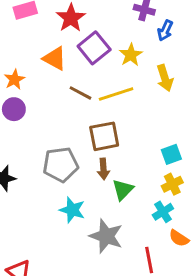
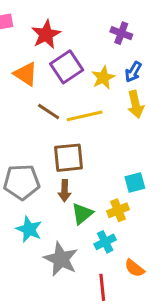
blue arrow: (165, 30) -> (133, 72), moved
yellow cross: (172, 184) -> (118, 210), moved
cyan cross: (163, 212) -> (105, 242), moved

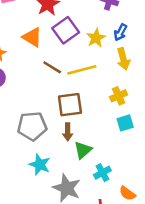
yellow cross: (118, 210) -> (119, 96), moved

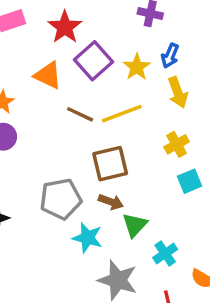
brown arrow: (68, 132) -> (111, 202), turned -63
cyan star: (40, 165) -> (87, 238), moved

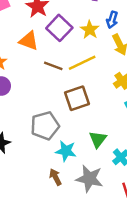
brown arrow: (111, 202) -> (55, 177), moved, turned -133

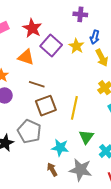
yellow line: (82, 63) -> (74, 108), moved, turned -50
brown line: (53, 66) -> (37, 84), moved
brown square: (77, 98) -> (46, 106), moved
gray pentagon: (45, 126) -> (29, 131), moved, turned -30

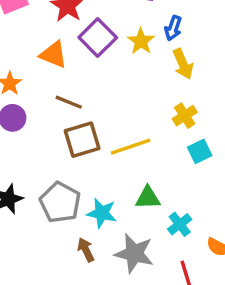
yellow line: (74, 108) -> (131, 147), turned 55
gray pentagon: (29, 131) -> (60, 202), moved
green triangle: (86, 137) -> (148, 198), turned 49

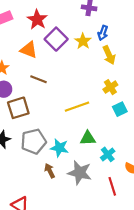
brown square: (82, 140) -> (18, 108), moved
gray pentagon: (60, 202) -> (34, 141), turned 30

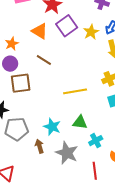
gray pentagon: (34, 141) -> (17, 129), moved

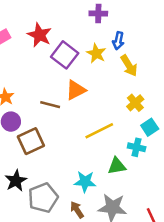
orange triangle: (40, 31) -> (76, 90), moved, turned -42
cyan cross: (96, 141) -> (137, 147), moved, turned -32

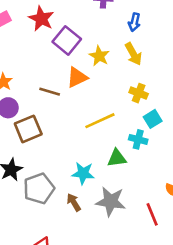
blue arrow: (118, 41) -> (134, 22), moved
yellow star: (96, 53) -> (99, 56), moved
yellow cross: (135, 103) -> (139, 93), turned -30

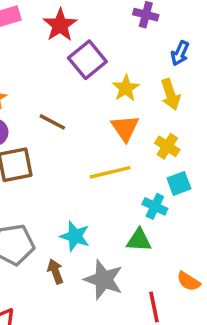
orange triangle: (77, 77) -> (125, 128), moved, turned -50
green triangle: (117, 158) -> (139, 240), moved

